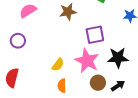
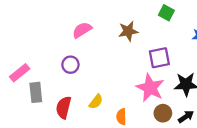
yellow semicircle: (58, 65) -> (96, 102), moved

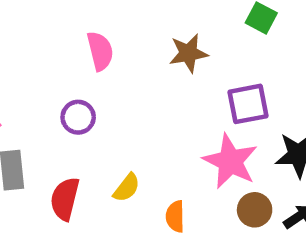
pink semicircle: (82, 30) -> (100, 51), turned 108

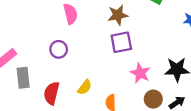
purple square: (248, 104) -> (121, 42), moved
pink star: (230, 161) -> (140, 73), size x0.7

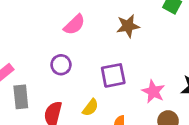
pink semicircle: (70, 14) -> (74, 25), turned 60
purple square: (121, 42) -> (113, 75), moved

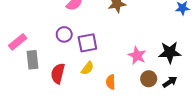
purple square: (113, 75) -> (87, 43), moved

